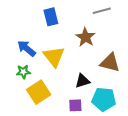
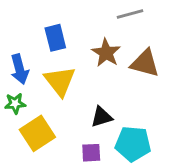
blue rectangle: (51, 17) -> (55, 38), moved
blue arrow: (26, 48) -> (20, 69), turned -144
brown triangle: (110, 63) -> (145, 63), moved

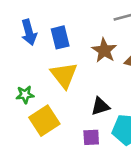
blue arrow: (20, 69) -> (29, 32), moved

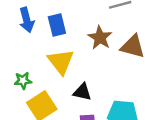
black triangle: (100, 106) -> (82, 92), moved, turned 30

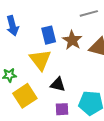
blue rectangle: (57, 25) -> (49, 35), moved

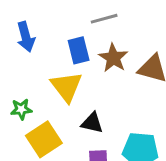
gray line: (89, 13) -> (104, 19), moved

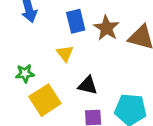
yellow triangle: (66, 87) -> (65, 53), size x0.6

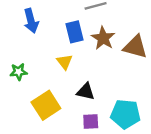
green star: (25, 73) -> (19, 72), moved

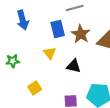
black triangle: (86, 92) -> (74, 66), moved
yellow square: (46, 105) -> (35, 88), size x0.6

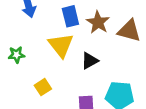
yellow triangle: (50, 53) -> (61, 45), size x1.6
black triangle: (74, 66) -> (90, 61), turned -42

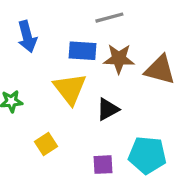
blue rectangle: (70, 16) -> (82, 51), turned -72
brown star: (98, 22) -> (119, 59), turned -30

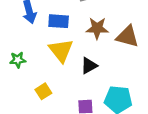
blue rectangle: (82, 51) -> (59, 21), moved

